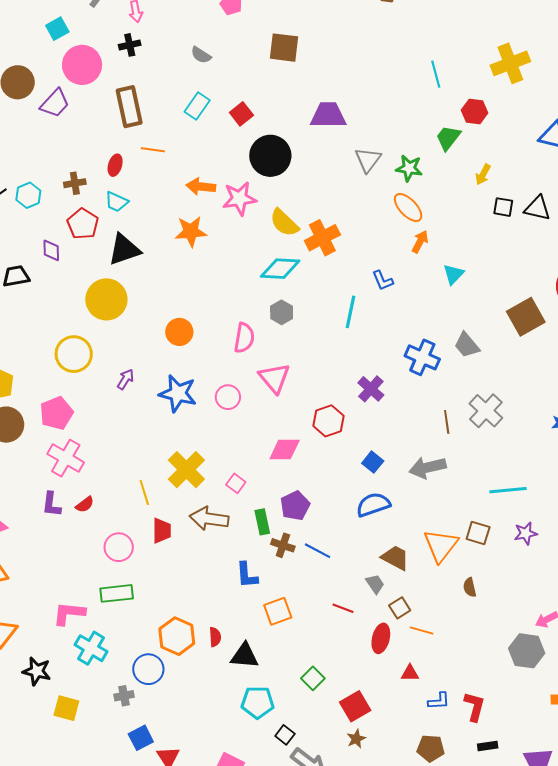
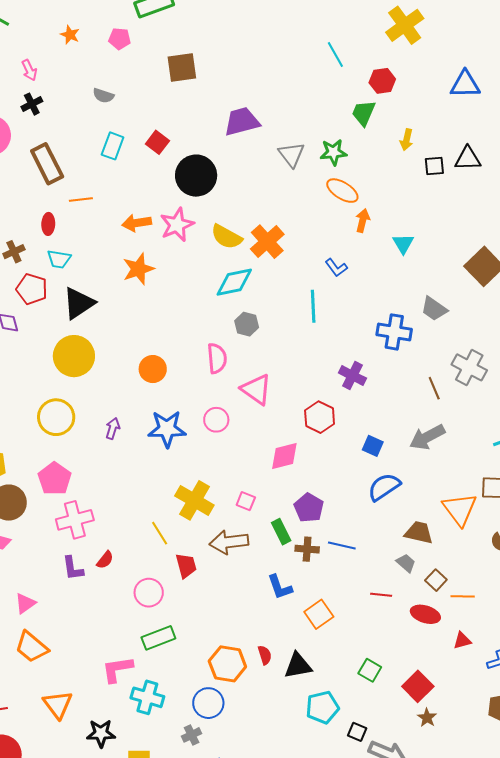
pink cross: (66, 458) -> (75, 520), turned -30
red ellipse: (381, 638) -> (425, 614), turned -72

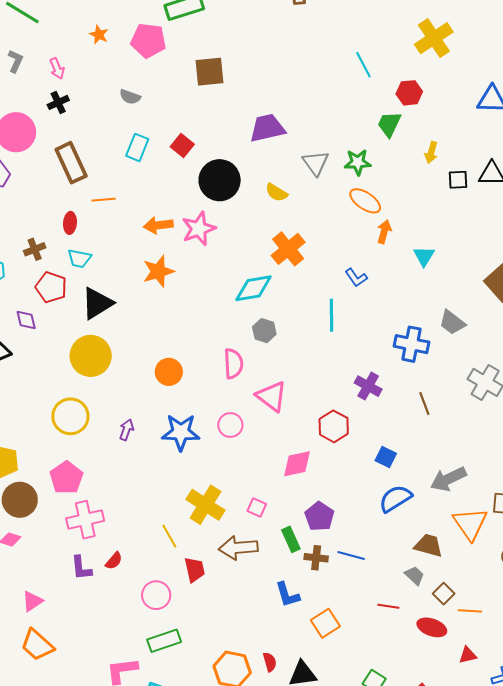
pink pentagon: (120, 39) -> (148, 40), size x1.6
yellow semicircle: (227, 237) -> (276, 193), moved, size x0.7
brown line: (434, 388) -> (424, 403), moved
gray arrow: (427, 437) -> (448, 479), moved

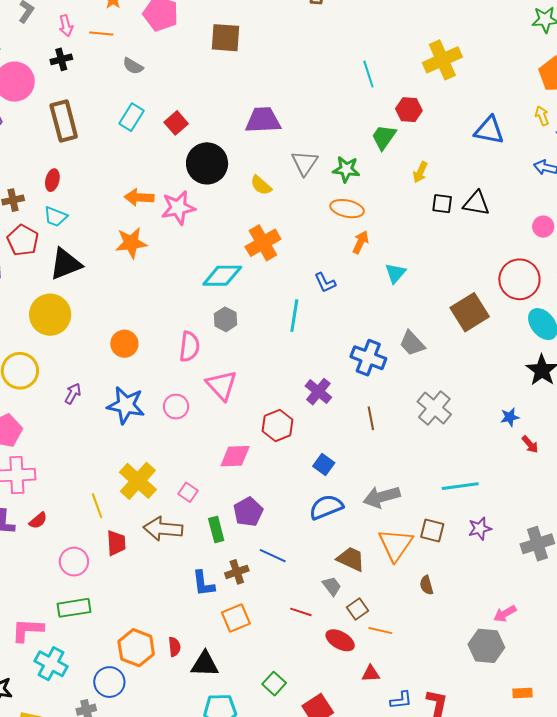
brown square: (210, 72) -> (225, 38), moved
orange line: (104, 200) -> (101, 33), moved
orange ellipse: (365, 201) -> (347, 209), turned -32
brown cross: (316, 558) -> (237, 572), moved, turned -35

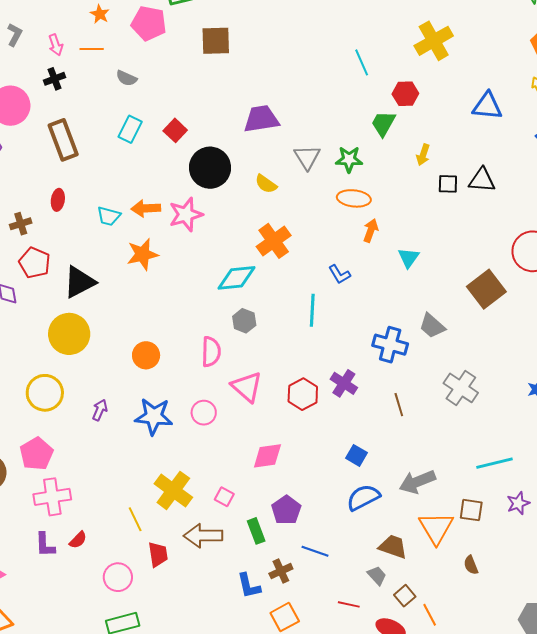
cyan trapezoid: (56, 217) -> (109, 216), moved
red hexagon: (278, 425) -> (303, 394), moved
orange line: (380, 631) -> (430, 615), turned 55

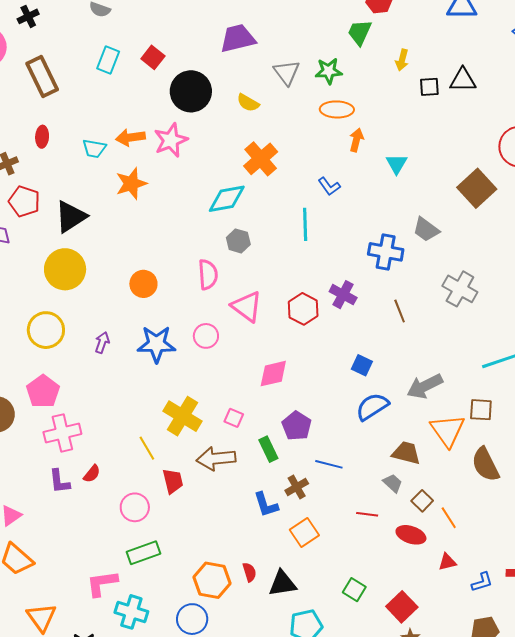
brown semicircle: (471, 565) -> (485, 464), size x1.8

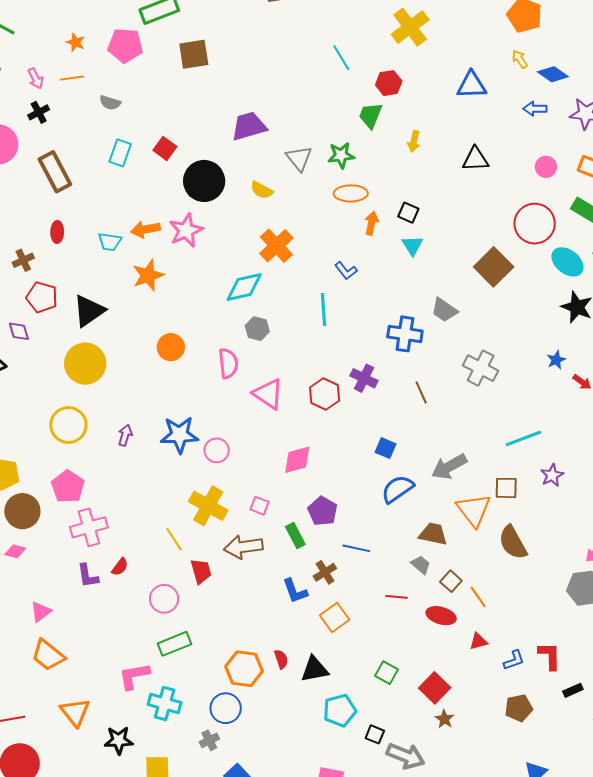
black square: (429, 87) -> (408, 213), moved, turned 30
orange circle: (143, 284) -> (171, 347), moved
pink circle: (206, 336) -> (217, 450), moved

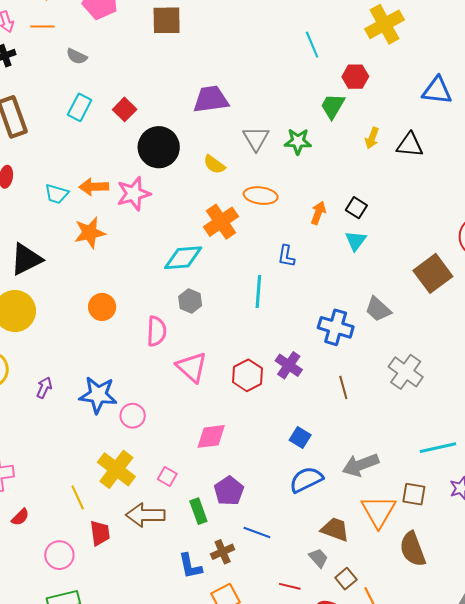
black triangle: (475, 159) -> (410, 145), moved
orange ellipse: (351, 193) -> (261, 196), moved
blue L-shape: (346, 271) -> (286, 256), turned 40

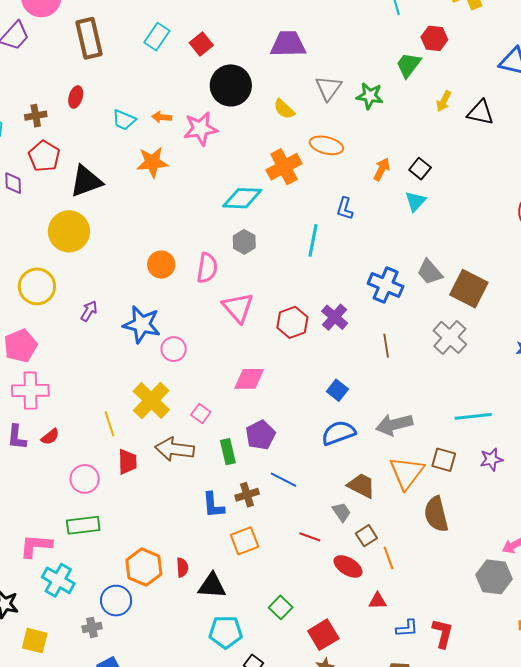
orange arrow: (94, 187) -> (162, 117), size x0.7
brown square: (433, 273) -> (469, 289), moved, turned -33
orange circle: (102, 307) -> (161, 265), moved

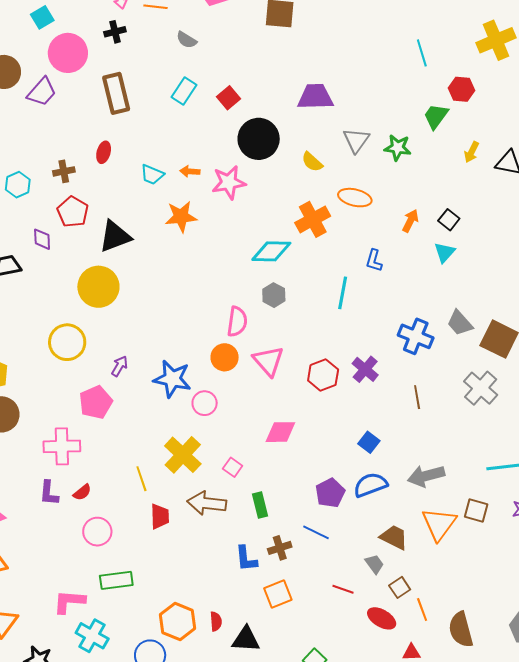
orange circle: (161, 265) -> (225, 357), moved
pink pentagon: (21, 346) -> (96, 402), moved
purple pentagon: (260, 435) -> (330, 493), moved
pink circle: (85, 479) -> (97, 532), moved
brown semicircle: (436, 514) -> (461, 630), moved

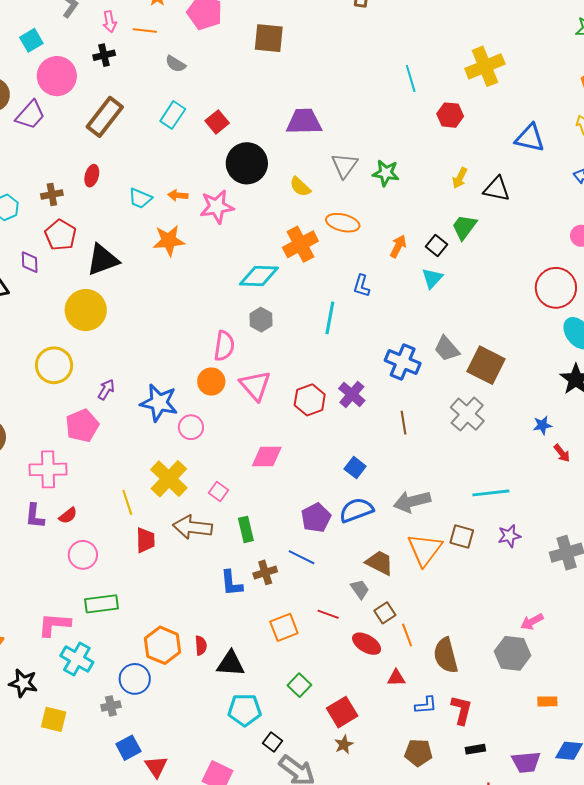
brown rectangle: (116, 93) -> (105, 117), turned 51
green trapezoid: (436, 116) -> (464, 227), moved
orange square: (278, 594) -> (284, 627), moved

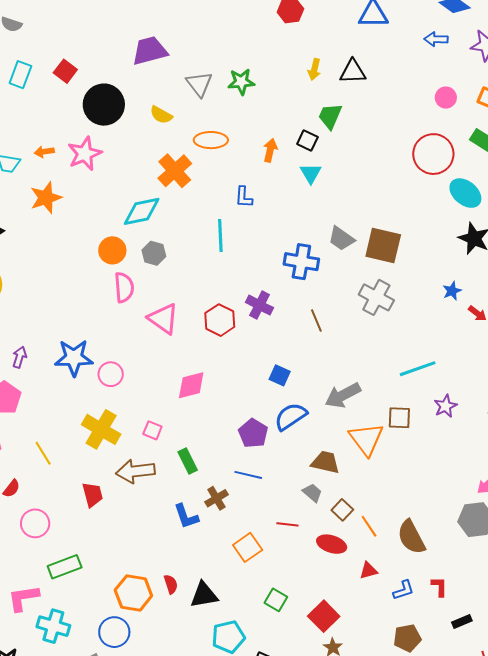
orange circle: (211, 382) -> (112, 250), moved
yellow line: (127, 502) -> (43, 453), moved
red L-shape: (462, 710) -> (439, 587), size x0.7

